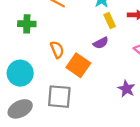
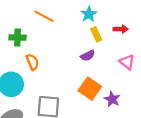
orange semicircle: (57, 50) -> (32, 62), moved
orange square: (78, 65) -> (90, 89), moved

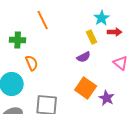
cyan star: (89, 14) -> (102, 18), moved
orange line: (44, 16) -> (43, 20), turned 36

